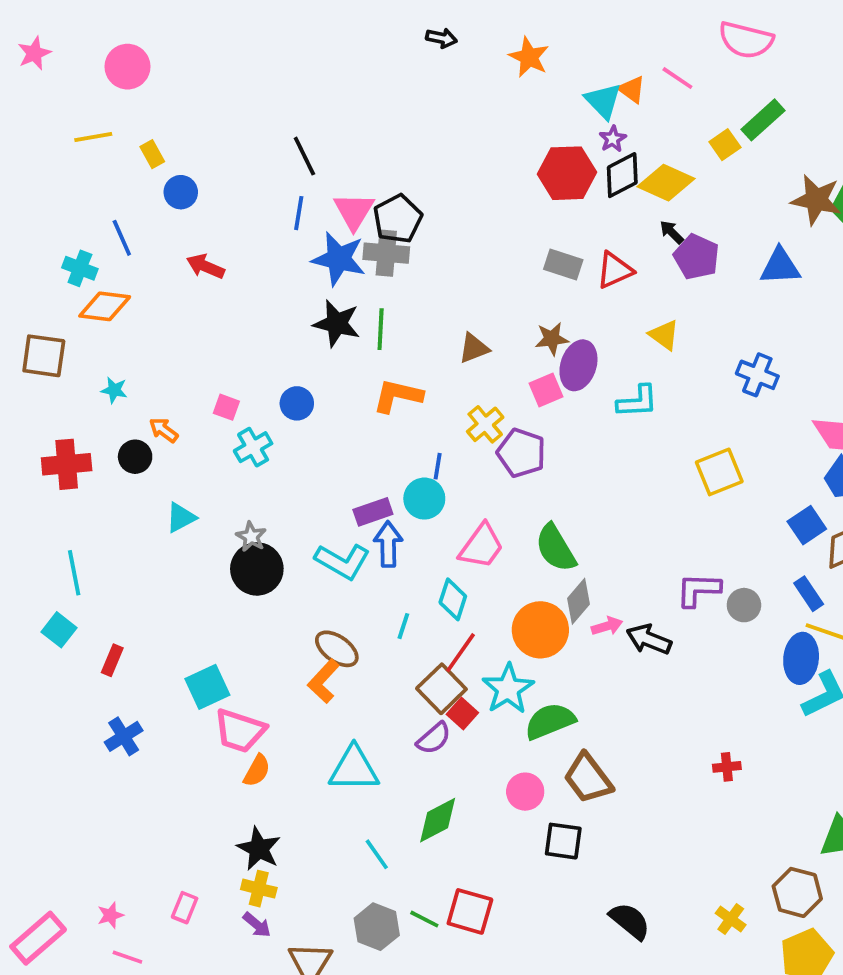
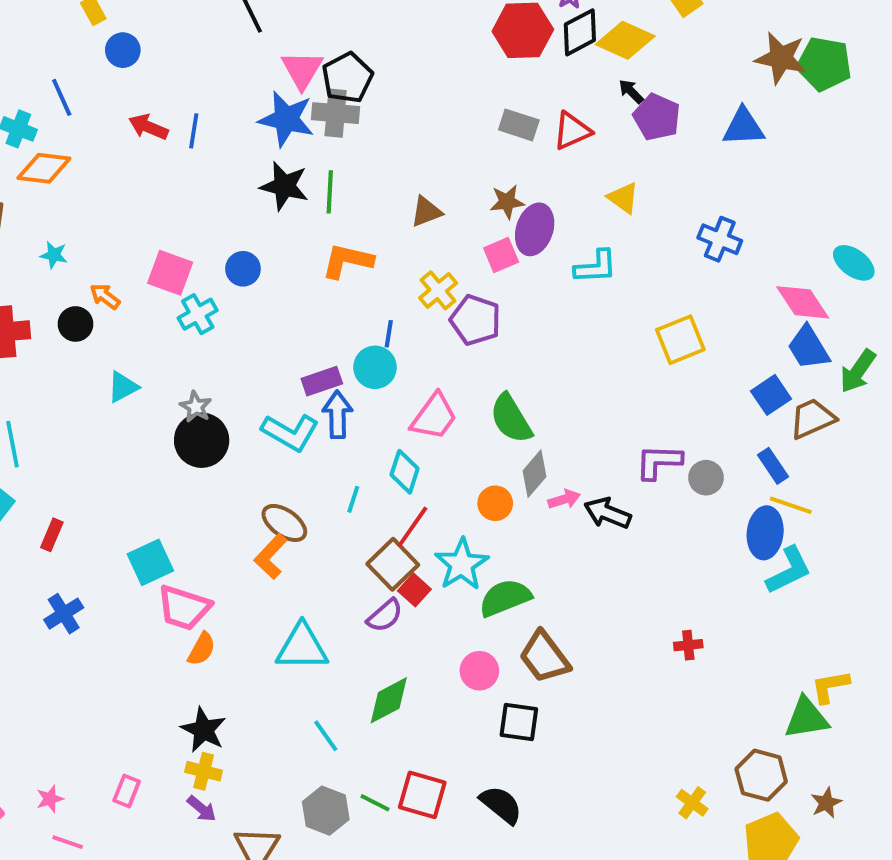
blue line: (299, 213) -> (194, 131), moved
pink square: (226, 407) -> (170, 273), size x1.6
orange circle: (540, 630) -> (495, 503), size x0.6
black semicircle: (630, 921) -> (501, 805), moved

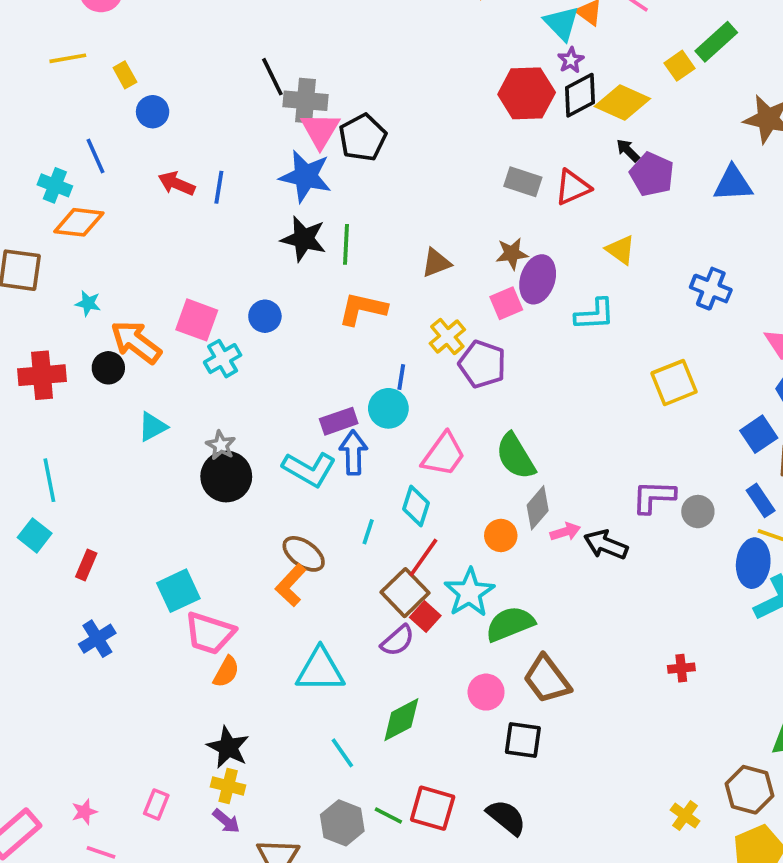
gray cross: (336, 113) -> (305, 101), moved
orange arrow: (105, 296) -> (136, 342), size x1.8

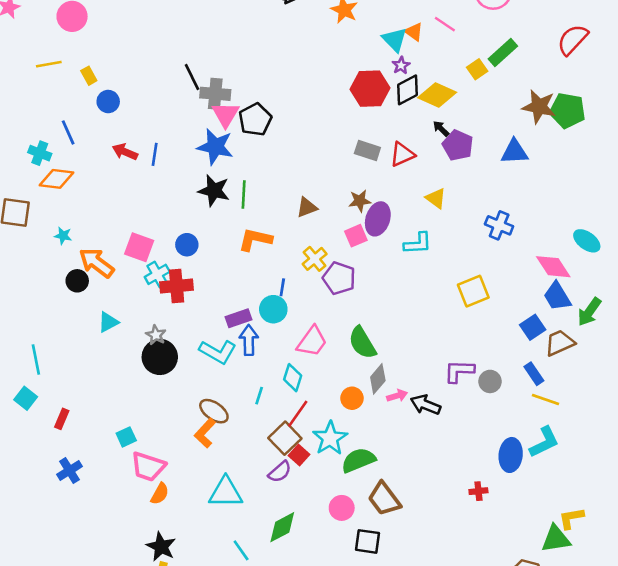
red cross: (42, 375) -> (177, 286), moved
blue ellipse: (753, 563) -> (511, 455), moved
cyan square: (178, 591) -> (126, 437), size x0.7

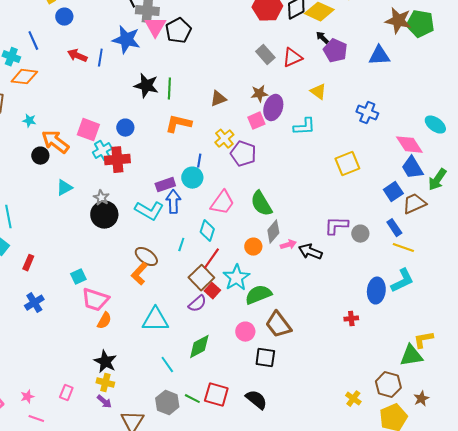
blue star: (215, 147) -> (126, 40), moved
gray rectangle: (367, 151) -> (265, 55), turned 30

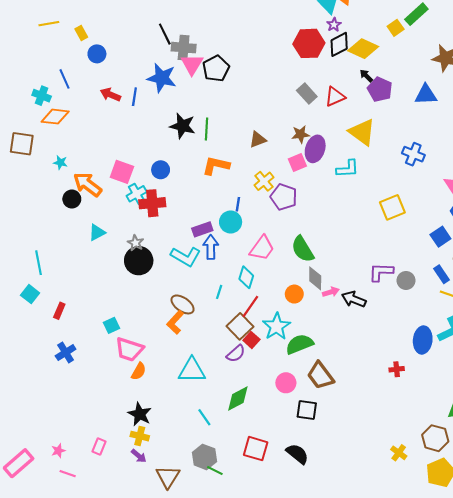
yellow triangle: (318, 92) -> (362, 132), size x1.6
gray diamond: (273, 232) -> (315, 278), turned -40
green line: (192, 399) -> (215, 471), moved

